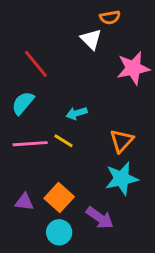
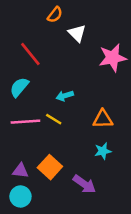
orange semicircle: (110, 17) -> (55, 15), moved, turned -42
orange triangle: (122, 141) -> (103, 119), turned 45
cyan star: (122, 179) -> (103, 151), size x0.6
cyan circle: (59, 232) -> (20, 196), moved

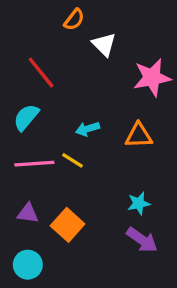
orange triangle: (103, 119) -> (139, 135), moved
purple triangle: (20, 171) -> (28, 213), moved
purple arrow: (84, 184) -> (142, 240), moved

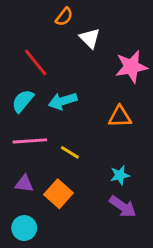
cyan arrow: (87, 129) -> (63, 101), moved, size x1.4
yellow line: (73, 160) -> (70, 152), moved

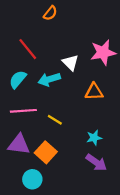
white triangle: (90, 38) -> (70, 63), moved
purple triangle: (24, 184) -> (19, 144), size x1.5
cyan circle: (24, 228) -> (32, 179), moved

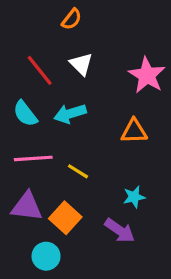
pink star: (103, 52) -> (147, 75), turned -30
white triangle: (70, 63) -> (81, 64), moved
cyan semicircle: (18, 79) -> (25, 114), turned -78
purple arrow: (96, 162) -> (120, 231), moved

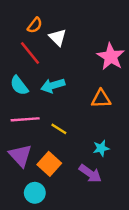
orange semicircle: (72, 19) -> (35, 25), moved
white triangle: (81, 64) -> (58, 37), moved
purple triangle: (27, 207) -> (20, 155), turned 40

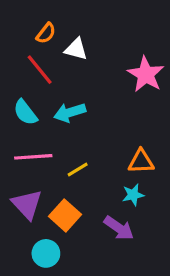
white triangle: (58, 37) -> (76, 49), turned -30
orange triangle: (101, 99) -> (141, 162), moved
yellow line: (59, 129) -> (78, 169), turned -63

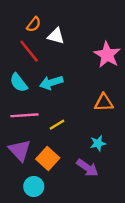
orange triangle: (141, 162) -> (104, 103), moved

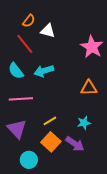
yellow line: (57, 125) -> (50, 121), moved
orange square: (48, 159) -> (51, 142), moved

